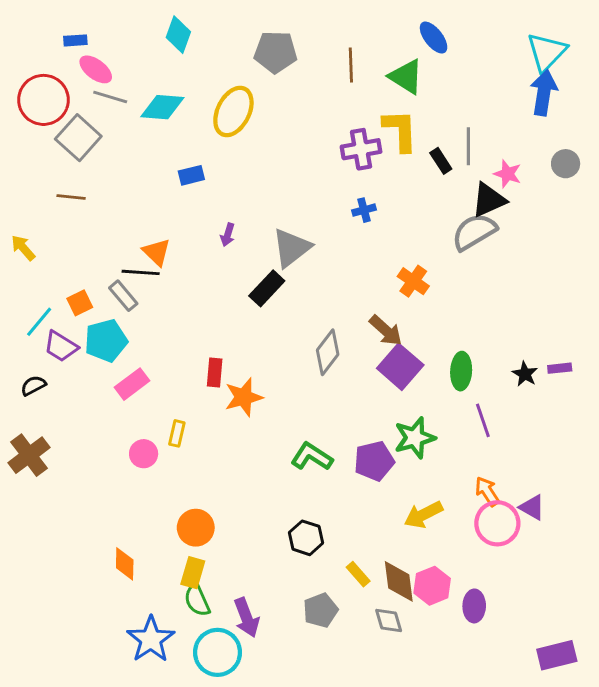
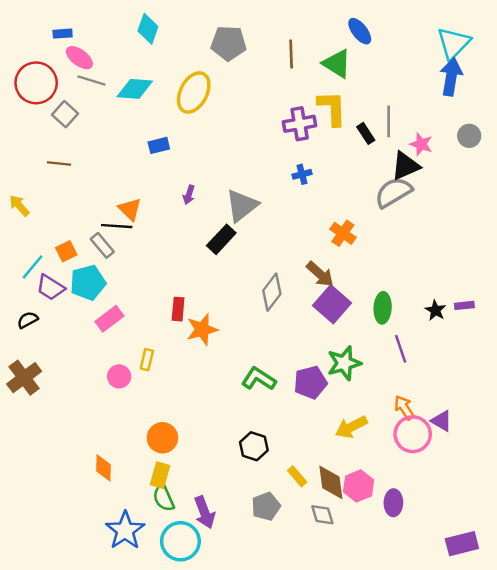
gray square: (78, 138) -> (65, 114), size x0.7

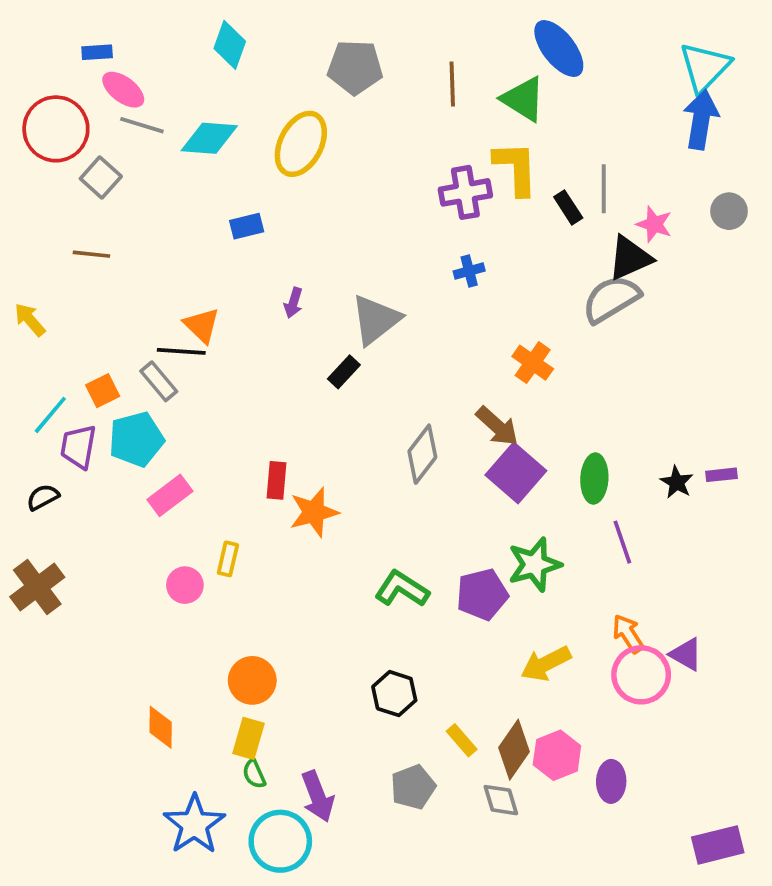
blue ellipse: (360, 31) -> (559, 49), size x1.4
black rectangle: (221, 239) -> (344, 372), size x0.7
purple trapezoid: (51, 287) -> (78, 447), turned 68
brown diamond: (331, 482) -> (514, 750), turned 42
green semicircle: (164, 498) -> (254, 774), size x0.7

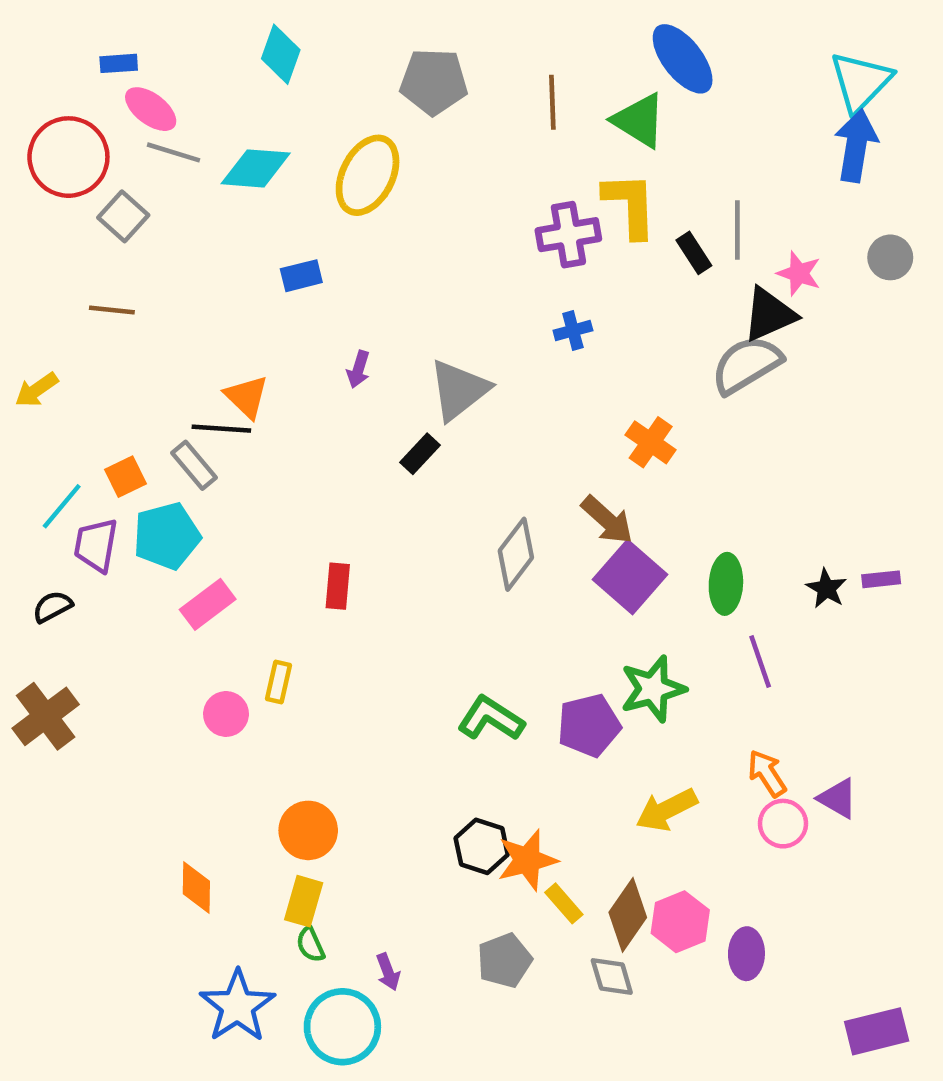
yellow arrow: (30, 320) -> (37, 390), turned -84
orange star: (314, 512) -> (527, 860), moved
pink circle: (641, 675) -> (783, 824), size x0.7
purple arrow: (318, 796) -> (388, 972), size x0.6

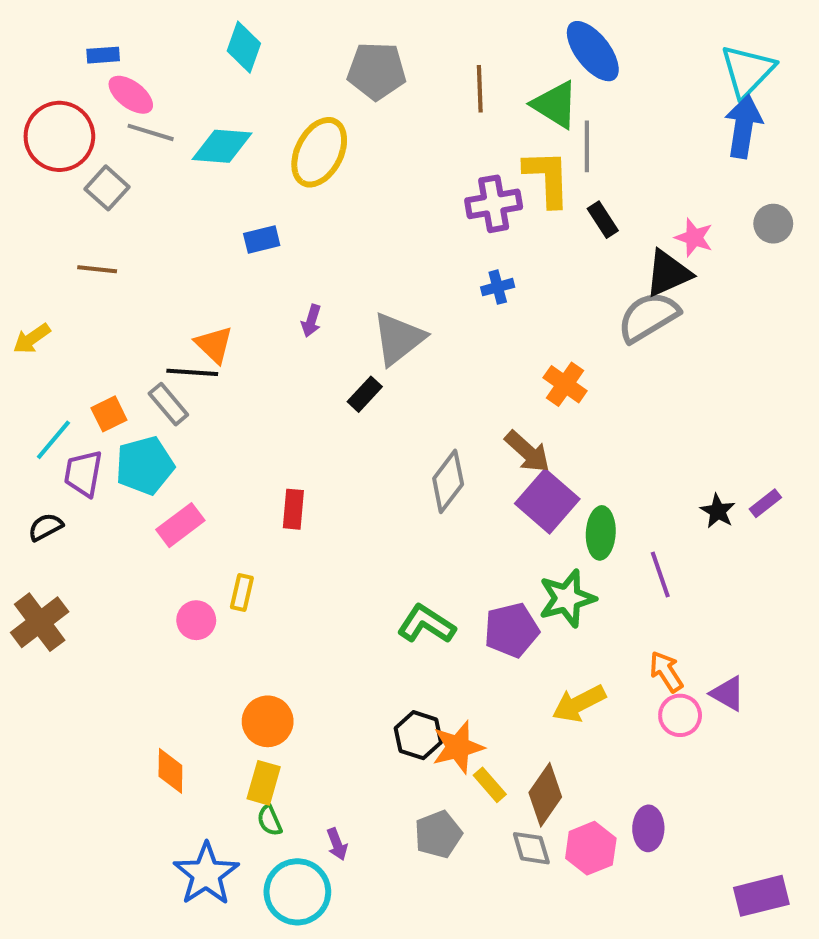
gray line: (737, 230) -> (587, 146), moved
purple rectangle: (881, 579) -> (765, 503), turned -32
green ellipse: (726, 584) -> (601, 533), moved
pink hexagon: (680, 922) -> (591, 848), moved

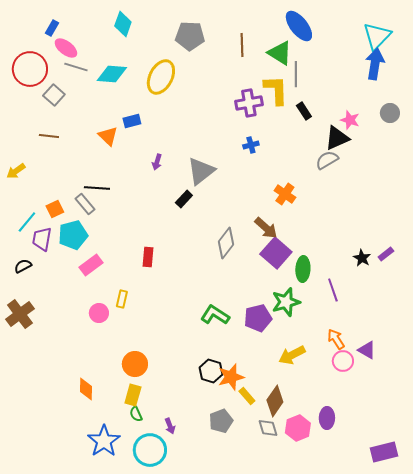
blue rectangle: (103, 55) -> (52, 28), turned -56
gray semicircle: (648, 317) -> (327, 160), size x0.7
orange triangle: (214, 345) -> (108, 136), moved

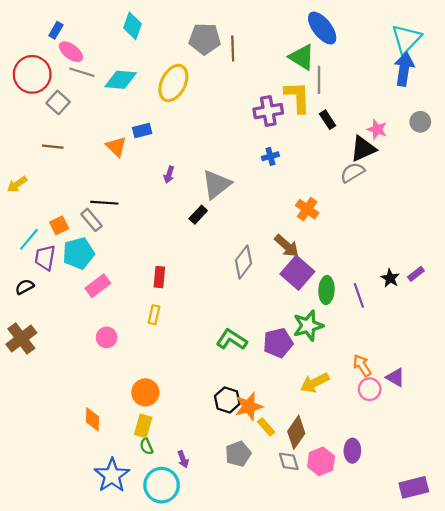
brown line: (242, 45) -> (233, 49), moved
purple line: (333, 290) -> (359, 295), moved
yellow rectangle: (122, 299) -> (154, 315), moved

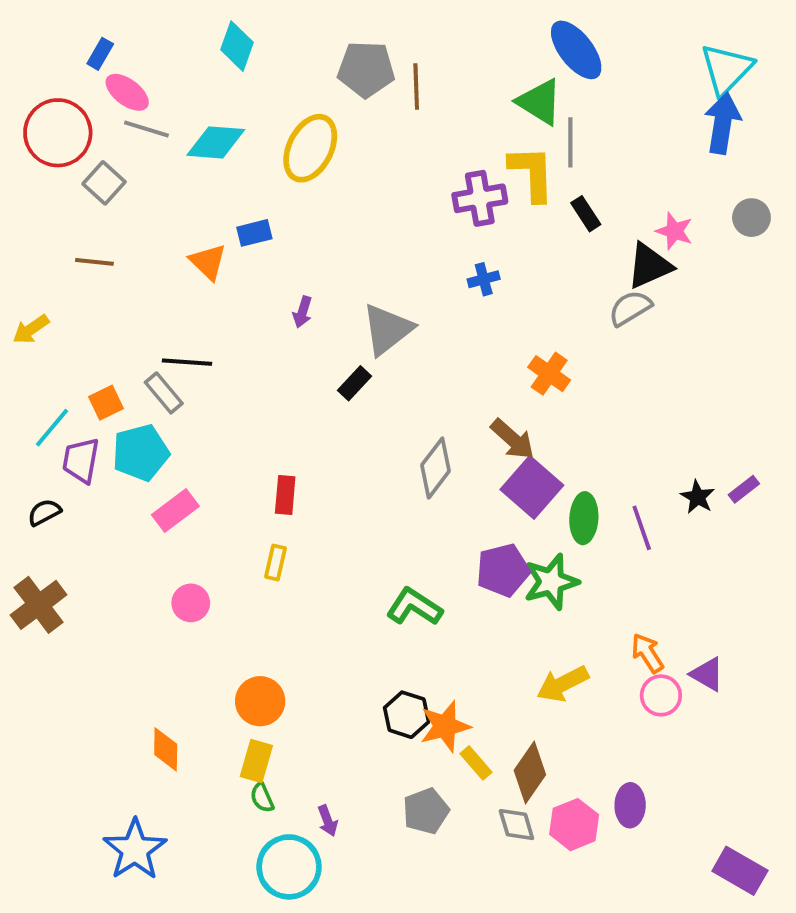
purple pentagon: (278, 343) -> (503, 570), moved
blue star: (112, 475) -> (135, 850), moved
purple rectangle: (414, 487) -> (740, 871), turned 44

